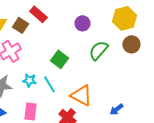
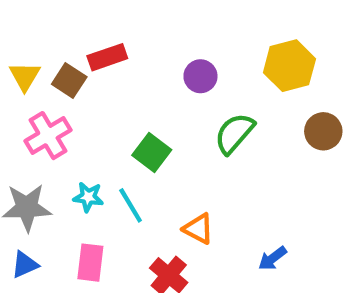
red rectangle: (38, 14) -> (107, 57), turned -60
brown circle: (131, 44) -> (323, 131), moved
orange triangle: (81, 95) -> (198, 229), size x0.7

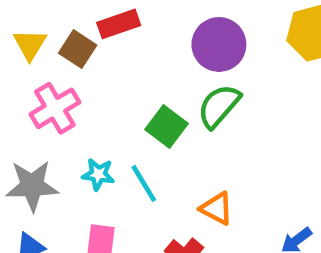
purple circle: (200, 76) -> (219, 44), size x1.5
green semicircle: (234, 133) -> (219, 106), moved

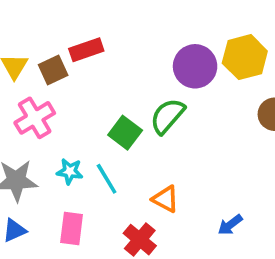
purple circle: (219, 44) -> (195, 66), moved
brown square: (78, 49) -> (53, 70), turned 32

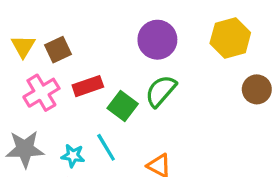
red rectangle: (86, 50) -> (88, 86), moved
purple circle: (195, 66) -> (157, 40), moved
cyan star: (70, 171) -> (73, 156), moved

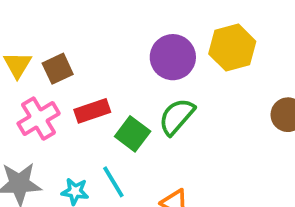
yellow hexagon: (230, 38) -> (232, 48), moved

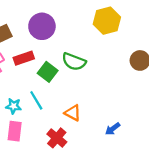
purple circle: (173, 57) -> (42, 26), moved
green semicircle: (177, 117) -> (74, 62), turned -110

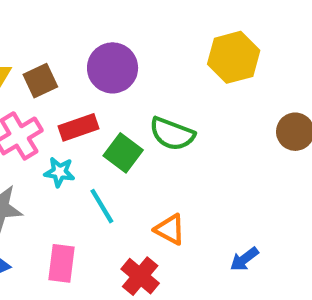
cyan star: (13, 106) -> (59, 172), moved

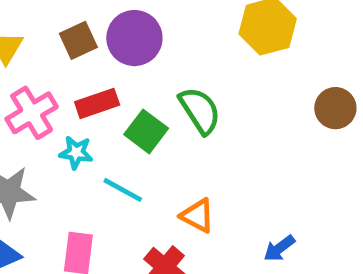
brown square: (40, 81) -> (78, 40), moved
green semicircle: (172, 134) -> (200, 110), turned -144
cyan line: (102, 206) -> (123, 190), turned -30

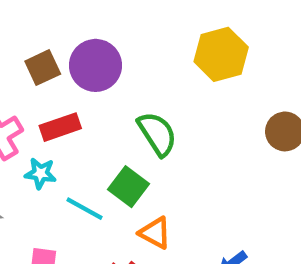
green square: (146, 131) -> (129, 187), moved

